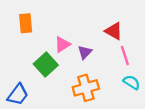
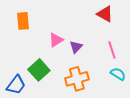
red triangle: (114, 31) -> (105, 14), moved
green square: (46, 64) -> (39, 70), moved

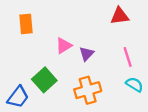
red triangle: (105, 14) -> (120, 16), turned -36

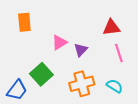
red triangle: (120, 16) -> (111, 28), moved
cyan semicircle: (134, 84) -> (115, 86), moved

